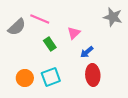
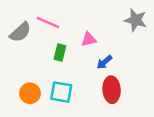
pink triangle: (74, 33) -> (89, 39), turned 32
green rectangle: (50, 44) -> (60, 53), turned 48
cyan square: (51, 77) -> (61, 92), turned 30

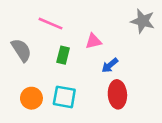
gray semicircle: (20, 32) -> (21, 50), moved, turned -80

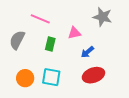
gray star: (143, 21) -> (102, 17), moved
gray semicircle: (21, 50) -> (17, 40), turned -120
red ellipse: (117, 94) -> (93, 75), turned 75

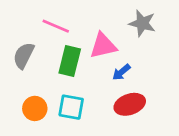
pink triangle: (74, 33) -> (103, 46), size x1.5
green rectangle: (50, 44) -> (70, 61), size x1.5

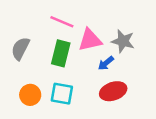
gray star: (142, 23) -> (123, 41), moved
pink line: (56, 26) -> (62, 22), moved

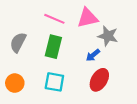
pink triangle: (90, 40) -> (88, 18), moved
red ellipse: (113, 91) -> (99, 80), turned -40
orange circle: (30, 95) -> (15, 83), moved

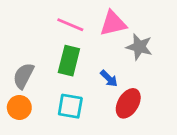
gray semicircle: (18, 42) -> (23, 76), moved
blue arrow: (93, 55) -> (109, 79), moved, turned -96

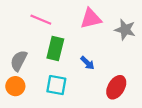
pink line: (70, 25) -> (41, 20), moved
gray star: (139, 47) -> (125, 30), moved
red ellipse: (128, 103) -> (116, 87), moved

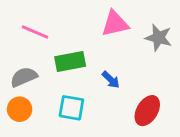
pink line: (41, 20) -> (35, 32), moved
green rectangle: (55, 48) -> (70, 61), turned 65
gray semicircle: (19, 61) -> (24, 77), turned 40

